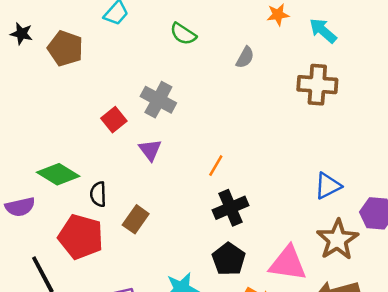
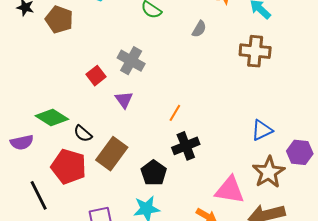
black semicircle: (98, 194) -> (83, 134), turned -48
brown rectangle: (136, 219) -> (112, 154), size x1.5
black pentagon: (229, 259) -> (154, 173), moved

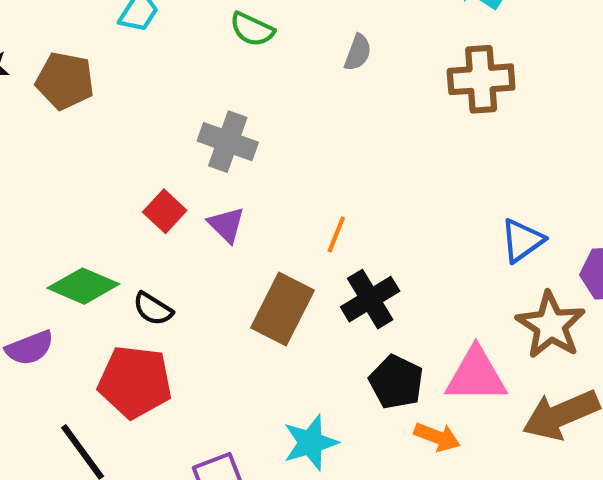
red square: (96, 76) -> (165, 211), moved
brown rectangle: (112, 154) -> (282, 309), moved
black pentagon: (154, 173) -> (396, 382), moved

